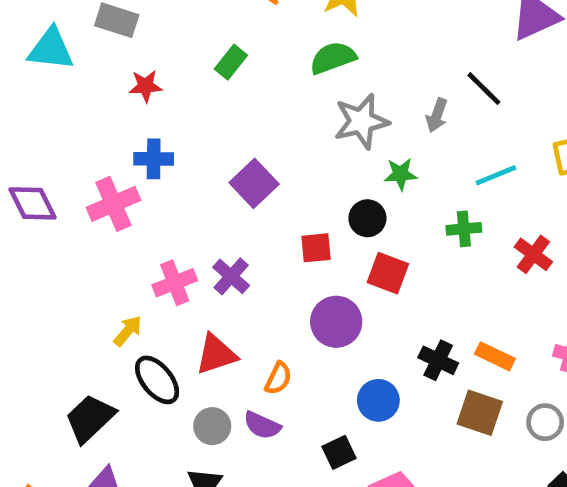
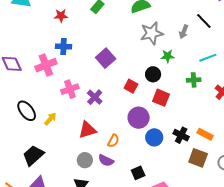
red square: (316, 248) -> (131, 86), turned 32
pink cross: (175, 283) -> (70, 89), moved
black ellipse: (157, 380) -> (27, 111), moved
blue circle: (378, 400) -> (154, 137), moved

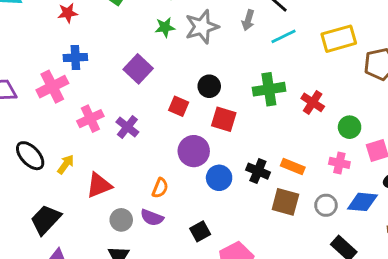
green star: (168, 56) -> (165, 27), moved
cyan line: (208, 58) -> (284, 36), moved
green cross: (194, 80) -> (269, 89), size x1.5
red triangle: (87, 130) -> (99, 185), moved

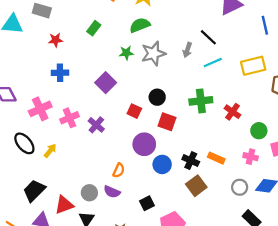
pink cross: (52, 87) -> (40, 109), moved
red triangle: (99, 185) -> (64, 205), moved
brown square: (285, 202) -> (196, 186), moved, turned 36

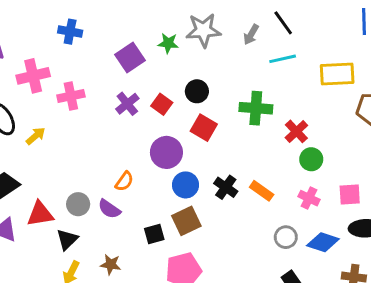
green star: (126, 53) -> (168, 43), moved
purple cross: (96, 125) -> (127, 104), moved
green circle: (259, 131) -> (311, 159), moved
brown square: (196, 186) -> (186, 221), moved

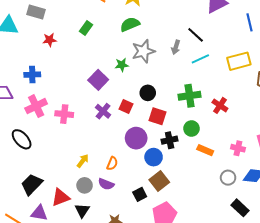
blue cross: (70, 32) -> (32, 75), moved
pink cross: (71, 96) -> (64, 114), turned 30
yellow arrow: (36, 136) -> (83, 161), moved
green circle: (311, 159) -> (191, 128), moved
black cross: (226, 187) -> (170, 140), moved, turned -35

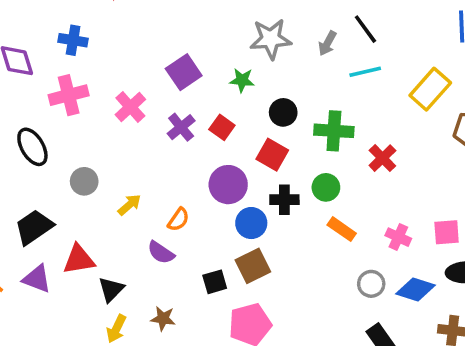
yellow rectangle: (239, 61) -> (430, 89), turned -45
green star: (122, 65) -> (242, 80), moved
black circle: (148, 93) -> (283, 112), moved
pink cross: (64, 114) -> (130, 107), moved, turned 30
gray circle: (85, 185) -> (84, 181), moved

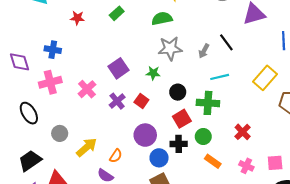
cyan line: (365, 72) -> (220, 77), moved
red square: (272, 155) -> (182, 119), moved, turned 30
red cross: (382, 158) -> (243, 132), moved
yellow arrow: (129, 205) -> (87, 147), size x1.5

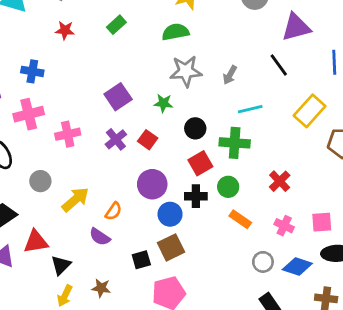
black line: (226, 42) -> (279, 65), moved
pink cross: (87, 89) -> (68, 134), moved, turned 30

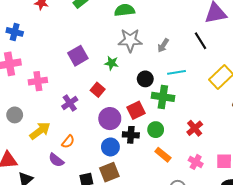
black circle: (195, 128) -> (145, 79), moved
purple cross: (116, 139) -> (70, 103), moved
purple circle: (152, 184) -> (110, 119), moved

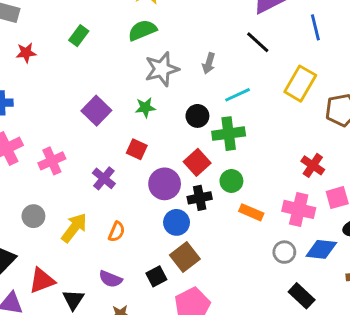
red cross: (195, 128) -> (313, 165), moved
purple semicircle: (56, 160) -> (110, 279), moved
pink cross: (196, 162) -> (299, 209), size x1.5

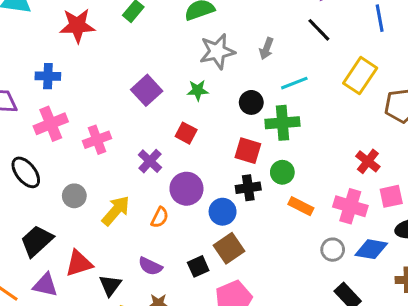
red star: (26, 53) -> (77, 26), size x1.6
red square: (197, 162) -> (248, 151), turned -35
purple circle: (165, 184) -> (186, 189), moved

